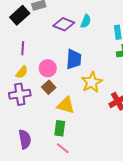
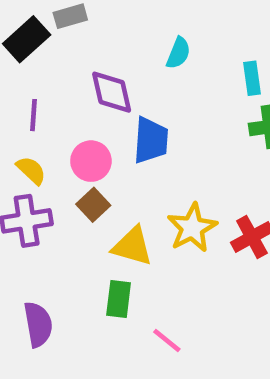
purple diamond: (64, 24) -> (112, 92), moved, turned 55
yellow semicircle: (22, 72) -> (31, 170), turned -88
yellow star: (92, 82) -> (192, 228), moved
pink line: (63, 148) -> (167, 340), moved

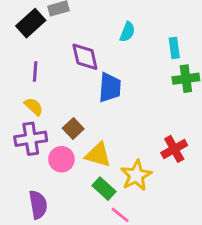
pink circle: (91, 161) -> (61, 159), moved
yellow star: (192, 228) -> (136, 175), moved
green rectangle: (119, 299) -> (104, 189), moved, turned -55

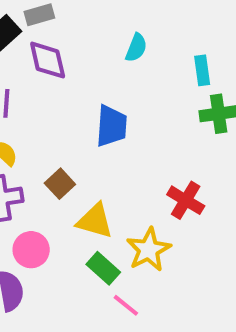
purple diamond: (85, 57) -> (48, 60), moved
red cross: (174, 149) -> (186, 200), moved, turned -30
pink circle: (61, 159) -> (31, 250), moved

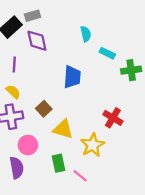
cyan semicircle: (136, 48) -> (86, 34), turned -35
cyan rectangle: (202, 70) -> (107, 53), moved, turned -56
green rectangle: (103, 268) -> (59, 163), moved, turned 36

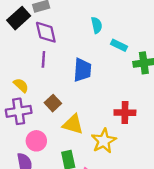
purple line: (14, 64) -> (43, 59), moved
red cross: (113, 118) -> (125, 113), turned -30

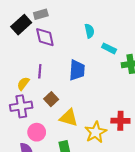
purple line: (43, 59) -> (40, 71), moved
yellow semicircle: (21, 85) -> (23, 84), turned -96
red cross: (125, 113) -> (120, 121), moved

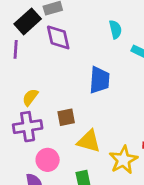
purple line: (40, 71) -> (16, 49), moved
brown square: (51, 99) -> (66, 117), turned 32

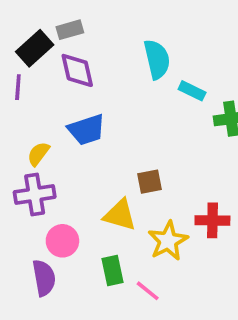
cyan semicircle: (115, 29) -> (157, 59), size x1.5
blue trapezoid: (99, 80) -> (87, 130), moved, turned 68
brown square: (66, 117) -> (149, 182), moved

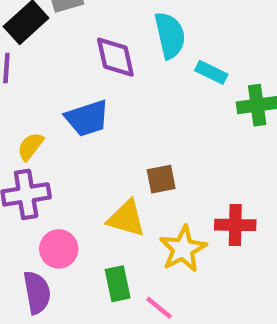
purple diamond: (77, 70) -> (115, 57), moved

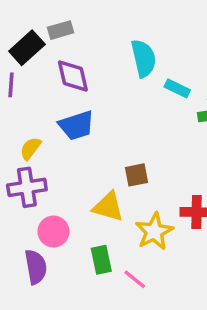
purple diamond: (115, 57) -> (73, 76), moved

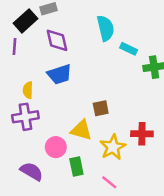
yellow semicircle: (30, 148) -> (28, 90), turned -35
pink circle: (53, 231) -> (56, 147), moved
purple semicircle: (36, 267) -> (32, 171), turned -50
pink line: (135, 279) -> (109, 182), moved

